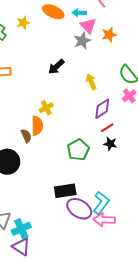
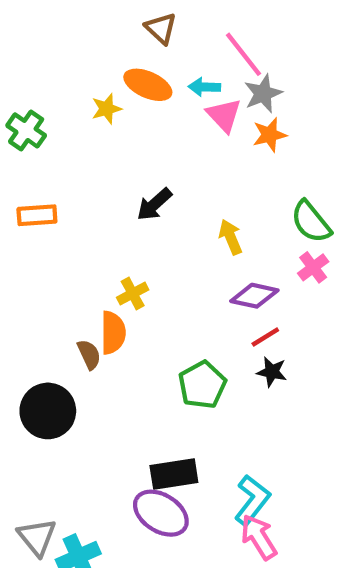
yellow star: (23, 23) -> (107, 109), moved
gray star: (82, 41) -> (263, 93), moved
purple diamond: (102, 109) -> (254, 296), turned 45
purple ellipse: (79, 209) -> (161, 513), moved
pink arrow: (104, 220) -> (259, 537), turned 55

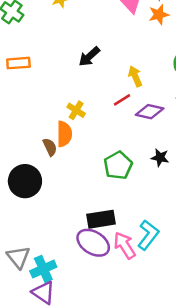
yellow cross: (133, 294) -> (76, 110), turned -30
red line: (265, 337) -> (122, 100), moved
pink arrow: (259, 537) -> (125, 245), moved

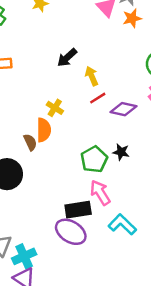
yellow arrow: (135, 76) -> (92, 76), moved
black star: (160, 158) -> (121, 152), moved
cyan L-shape: (148, 235) -> (122, 224), turned -84
pink arrow: (125, 245) -> (100, 193), moved

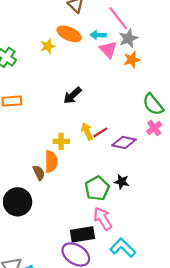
yellow arrow: (92, 76) -> (87, 131), moved
yellow cross: (55, 108) -> (61, 141), turned -32

